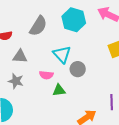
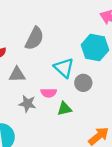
cyan hexagon: (74, 20) -> (95, 47), moved
gray star: (16, 81) -> (27, 104), moved

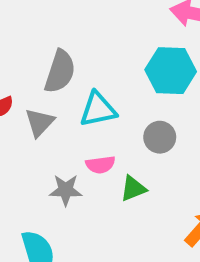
cyan triangle: (64, 68) -> (98, 109), moved, turned -45
gray triangle: (17, 75) -> (40, 122), moved, turned -36

